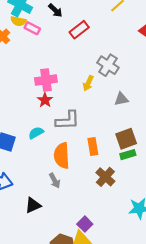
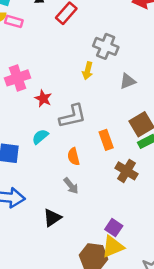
pink cross: (46, 80) -> (18, 78), moved
orange semicircle: (62, 156) -> (73, 157), size x0.6

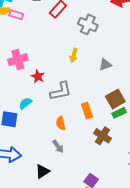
gray cross: (106, 46) -> (88, 24), moved
cyan semicircle: (40, 137) -> (25, 103), moved

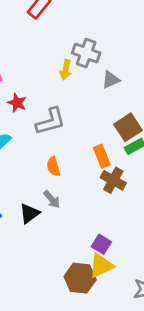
gray cross: (88, 24) -> (86, 53), moved
orange rectangle: (87, 111) -> (102, 156), moved
black triangle: (43, 171) -> (29, 213), moved

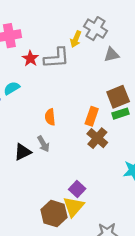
gray L-shape: (51, 121) -> (57, 58), moved
orange rectangle: (102, 156) -> (92, 116), turned 30
yellow triangle: (101, 266) -> (74, 207), turned -35

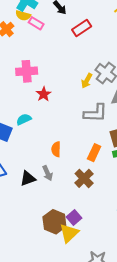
gray L-shape: (57, 58) -> (95, 113), moved
brown cross: (97, 138) -> (84, 178), moved
brown hexagon: (54, 214) -> (54, 222), moved

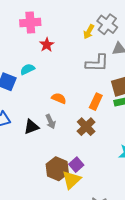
orange semicircle: (56, 149) -> (59, 98), turned 112

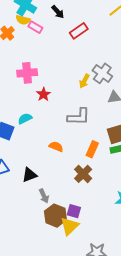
gray L-shape: (97, 63) -> (79, 117), moved
gray arrow: (51, 121) -> (44, 196), moved
purple square: (76, 165) -> (74, 211), turned -32

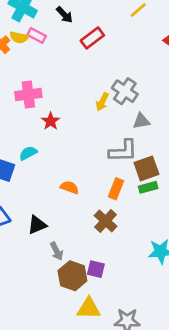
yellow semicircle: (23, 20) -> (19, 37), moved
gray L-shape: (79, 117) -> (123, 151), moved
yellow triangle: (69, 226) -> (89, 308), moved, turned 48

